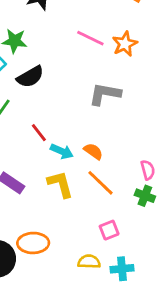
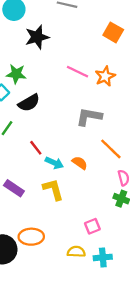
orange line: (100, 183) -> (111, 149), moved

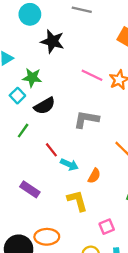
black star: (37, 37) -> (52, 41), turned 30
gray L-shape: (89, 117) -> (86, 119), moved
orange semicircle: (80, 163) -> (94, 176), moved, turned 84
yellow L-shape: (53, 189) -> (77, 201), moved

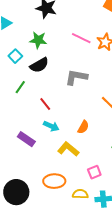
green star: (32, 78) -> (38, 40), moved
cyan arrow: (69, 164) -> (51, 126), moved
yellow L-shape: (77, 201) -> (68, 149), turned -35
orange ellipse: (47, 237) -> (54, 181), moved

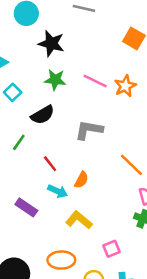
green star: (38, 40) -> (55, 80), moved
cyan square: (15, 56) -> (13, 92), moved
orange semicircle: (83, 127) -> (81, 180), moved

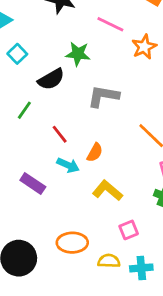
green star: (55, 80) -> (78, 54), moved
pink line: (95, 81) -> (110, 24), moved
yellow L-shape: (79, 220) -> (107, 191), moved

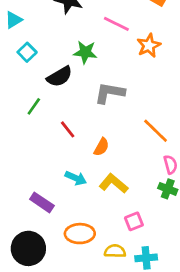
cyan arrow: (68, 165) -> (76, 178), moved
purple rectangle: (33, 183) -> (42, 202), moved

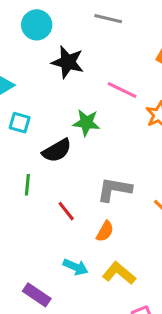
cyan square: (27, 52) -> (20, 123), turned -30
gray L-shape: (110, 93) -> (114, 189), moved
green line: (34, 106) -> (27, 185), turned -30

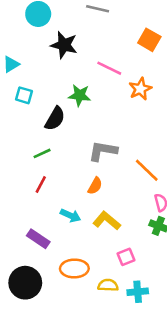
black semicircle: (57, 151) -> (55, 119), turned -30
green line: (27, 185) -> (42, 153), moved, turned 60
red line: (66, 211) -> (41, 185), moved, turned 66

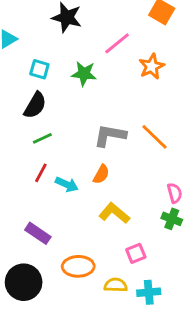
pink line: (109, 68) -> (117, 43), turned -65
cyan square: (24, 95) -> (39, 69), moved
black semicircle: (55, 119) -> (35, 105), moved
orange line: (147, 170) -> (154, 137), moved
cyan arrow: (70, 216) -> (67, 184), moved

